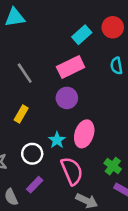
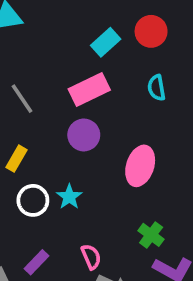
pink ellipse: (84, 134) -> (140, 166), moved
white circle: (32, 154) -> (33, 200), moved
pink semicircle: (72, 171) -> (91, 257), moved, size x0.6

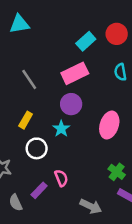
cyan star: (69, 197) -> (61, 129), moved
pink semicircle: (91, 257) -> (61, 178), moved

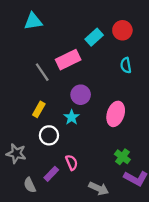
pink rectangle: (75, 73) -> (68, 60), moved

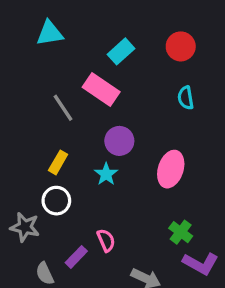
cyan rectangle: (94, 37) -> (121, 51), moved
pink rectangle: (68, 60) -> (101, 90), turned 60
white circle: (49, 135) -> (56, 201), moved

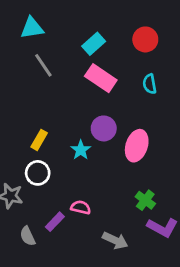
pink rectangle: (101, 90) -> (101, 78), moved
gray line: (63, 108) -> (43, 65), moved
purple circle: (119, 141) -> (104, 128), moved
pink semicircle: (106, 240) -> (81, 207), turned -54

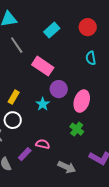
pink rectangle: (101, 78) -> (43, 66), moved
green cross: (145, 200) -> (77, 129), moved

